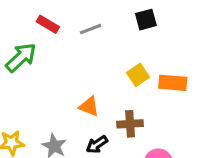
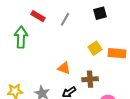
gray line: (91, 29) -> (65, 19), turned -40
green arrow: (21, 57) -> (21, 37), turned -45

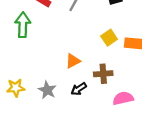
orange triangle: (64, 68) -> (73, 61), turned -48

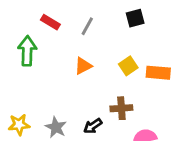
orange triangle: (73, 61) -> (83, 66), moved

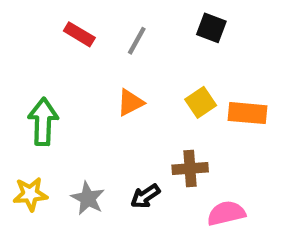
black square: (135, 18) -> (211, 28), turned 36
green arrow: (27, 51) -> (43, 122), moved

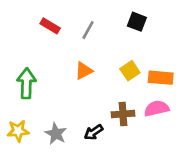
pink semicircle: (226, 213) -> (157, 108), moved

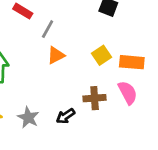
gray line: (88, 30) -> (48, 29), moved
pink semicircle: (157, 108) -> (128, 93), turned 75

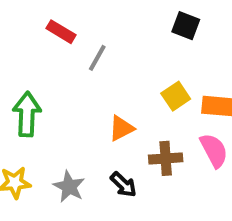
orange triangle: (56, 55) -> (121, 128), moved
black arrow: (66, 116) -> (123, 185), turned -102

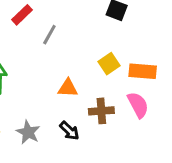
red rectangle: (61, 32) -> (22, 15), turned -75
orange triangle: (121, 128) -> (68, 88), turned 30

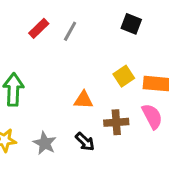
gray line: (49, 35) -> (70, 31), moved

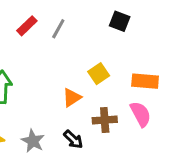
yellow square: (124, 76) -> (99, 74), moved
orange triangle: (83, 100) -> (72, 98), turned -36

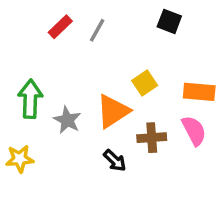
orange triangle: (72, 98) -> (113, 111), size x1.5
gray star: (33, 141) -> (67, 120), moved

